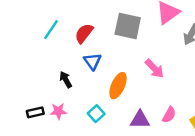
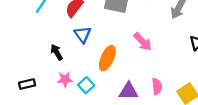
pink star: (58, 111) -> (65, 79), moved
pink semicircle: (169, 115) -> (157, 86), turned -35

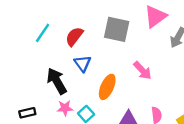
black arrow: (57, 52) -> (57, 81), size x1.6

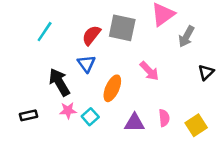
red semicircle: (74, 36) -> (91, 35), moved

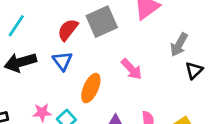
gray square: (122, 28) -> (102, 22), turned -36
gray arrow: (186, 37) -> (179, 45), moved
black arrow: (59, 82) -> (20, 62), moved, turned -76

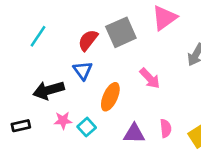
black arrow: (20, 62) -> (49, 90), moved

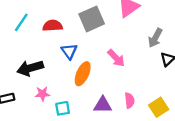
red semicircle: (88, 40) -> (52, 26), moved, turned 48
blue triangle: (83, 70) -> (69, 51), moved
cyan square: (87, 127) -> (63, 108), moved, turned 32

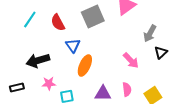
red semicircle: (52, 26) -> (58, 22), turned -114
pink arrow: (116, 58) -> (131, 60), moved

